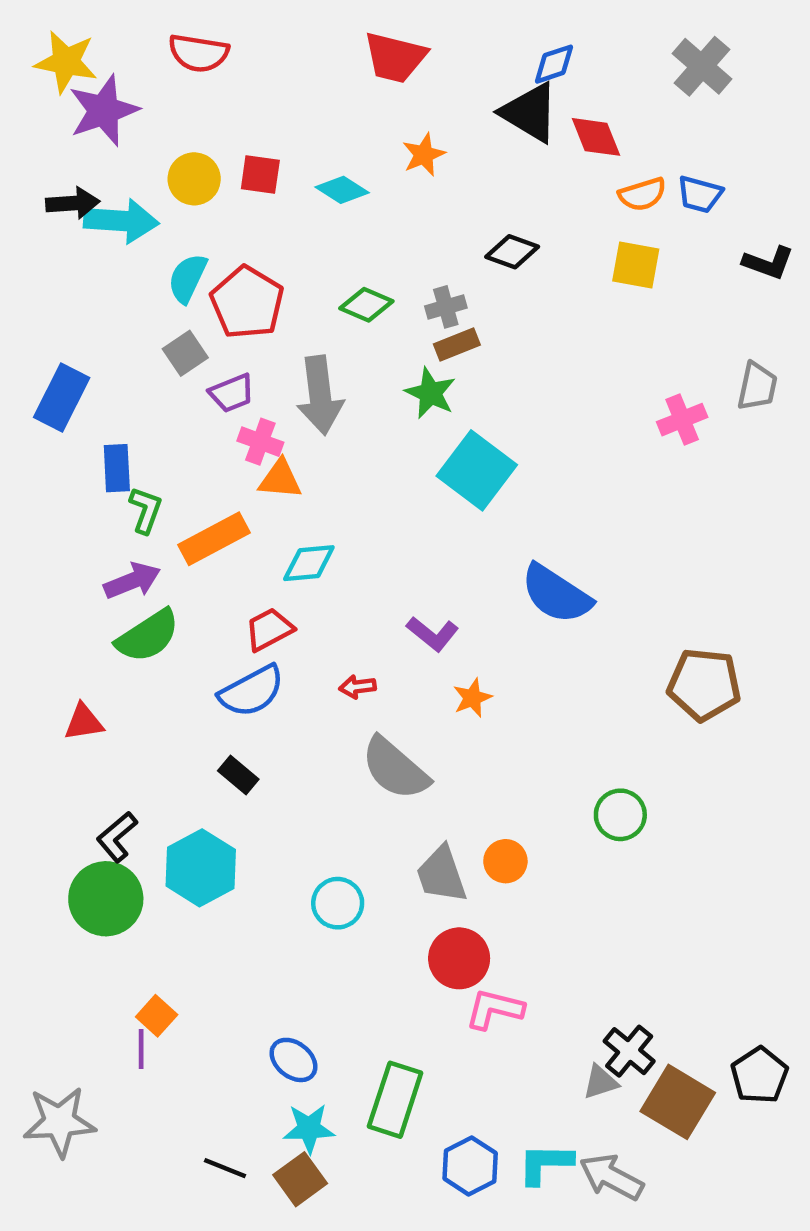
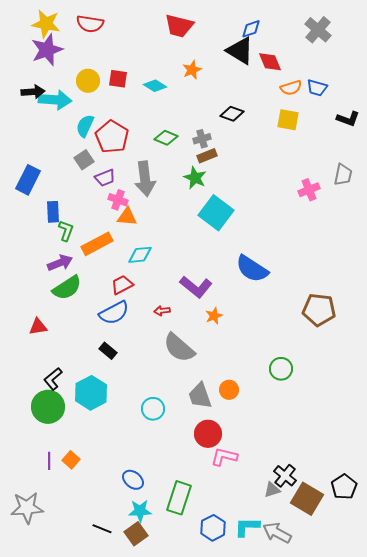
yellow star: (66, 62) -> (46, 24), moved
purple L-shape: (433, 634) -> (196, 287), size x1.4
purple line: (141, 1049) -> (49, 461), moved

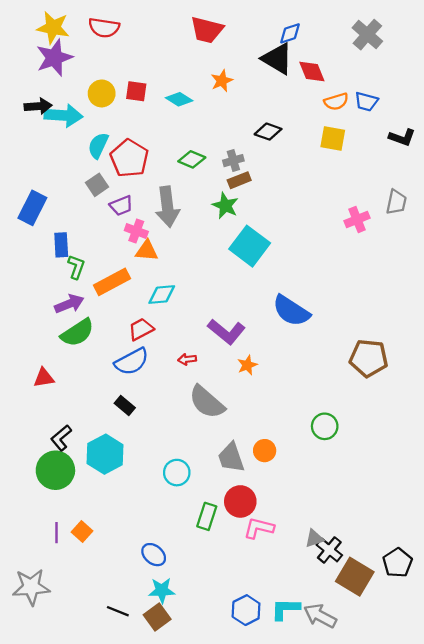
gray triangle: (272, 490) -> (314, 538), moved
green rectangle: (179, 498) -> (207, 516), moved, size x0.7

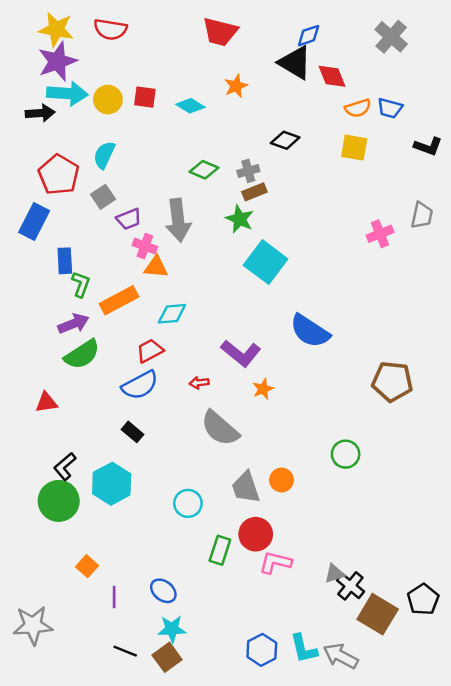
cyan arrow: (63, 115) -> (67, 93), moved
red pentagon: (129, 158) -> (59, 175), moved
purple line: (57, 533) -> (114, 597), moved
cyan L-shape: (285, 609) -> (304, 649), turned -104

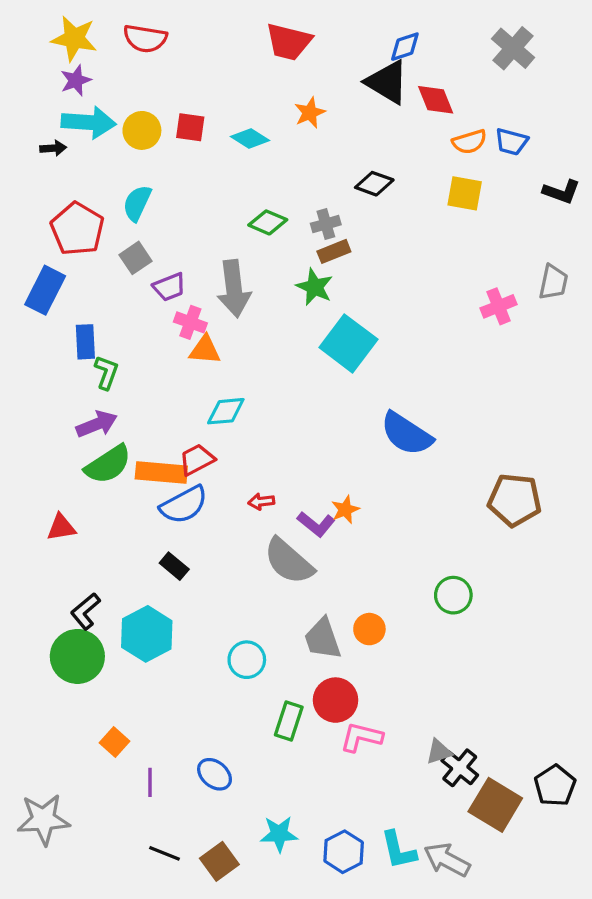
purple star: (57, 61) -> (76, 80), size x0.6
black arrow: (40, 113) -> (53, 148), size x0.7
orange rectangle: (119, 300) -> (161, 473), moved, turned 33
purple L-shape: (241, 353) -> (316, 524), moved, size x0.7
cyan star: (172, 629) -> (279, 834), moved

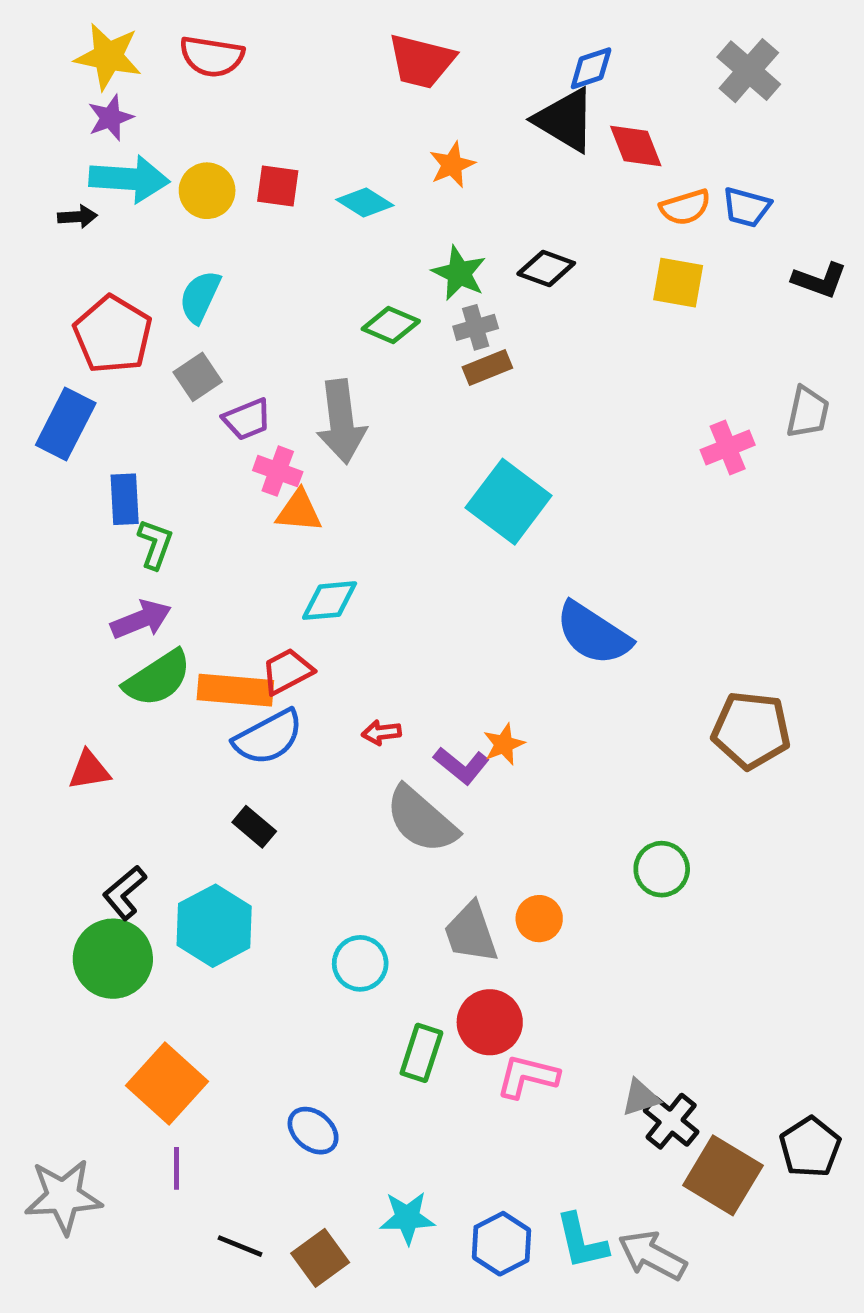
green star: (315, 287) -> (459, 273), moved
orange square: (114, 742) -> (167, 1083), size x1.8
purple line: (150, 782) -> (176, 1168), moved

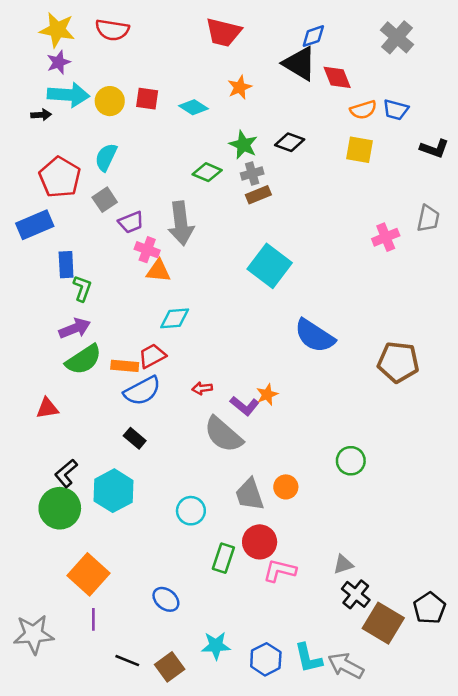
blue rectangle: (66, 424) -> (35, 225), turned 40
orange rectangle: (235, 690) -> (125, 366), size x0.7
brown pentagon: (751, 730) -> (398, 362), moved
gray triangle: (640, 1098) -> (343, 564), moved

